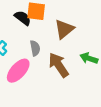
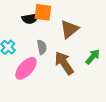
black semicircle: (23, 18) -> (30, 19), turned 133
green arrow: (89, 58) -> (93, 57), turned 112

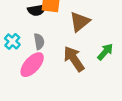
gray semicircle: (42, 47) -> (39, 41), moved

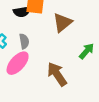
brown arrow: (74, 59) -> (57, 74), moved

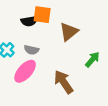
gray semicircle: (24, 41) -> (31, 50), turned 112

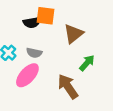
green arrow: (92, 60) -> (87, 63), moved

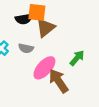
brown triangle: (74, 34) -> (46, 28), moved
pink ellipse: (27, 75) -> (44, 68), moved

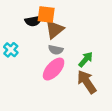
gray semicircle: (26, 48) -> (56, 50), moved
brown arrow: (59, 81) -> (87, 82), moved

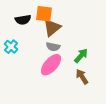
black semicircle: (33, 21) -> (23, 20), moved
brown arrow: (87, 82) -> (82, 77), size x0.7

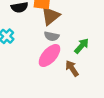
brown arrow: (82, 77) -> (72, 68), moved

